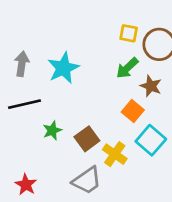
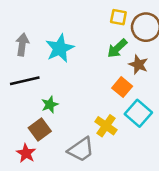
brown square: (87, 139) -> (40, 130), moved

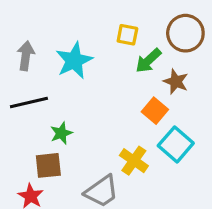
yellow square: (118, 17) -> (127, 35), moved
brown square: (40, 130) -> (48, 165), turned 30

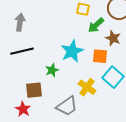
cyan star: (74, 61) -> (72, 51), moved
orange square: (155, 111) -> (100, 56), turned -35
green star: (61, 133) -> (52, 70), moved

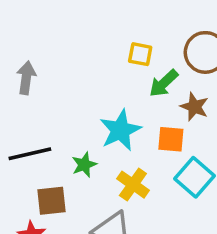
black line: (22, 51) -> (30, 154), moved
yellow cross: (87, 87) -> (133, 185), moved

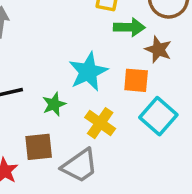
green arrow: (164, 83) -> (129, 27), turned -136
brown square: (52, 201) -> (39, 147), moved

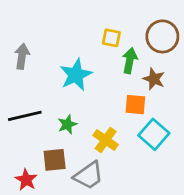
green arrow: (129, 27) -> (130, 61), turned -80
cyan star: (88, 72) -> (76, 75), moved

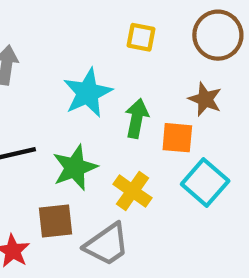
green arrow: (130, 61) -> (137, 118), moved
green star: (67, 124) -> (75, 168), size x1.5

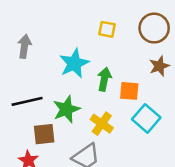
brown star: (205, 99) -> (159, 66), moved, turned 30
brown square: (56, 221) -> (44, 134), moved

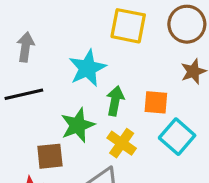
yellow square: (107, 29) -> (128, 26), size x1.6
green arrow: (104, 79) -> (115, 101), moved
black line: (27, 101) -> (24, 94), moved

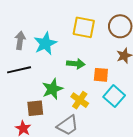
cyan star: (87, 68) -> (45, 43), moved
green arrow: (115, 101) -> (76, 64), moved, turned 84

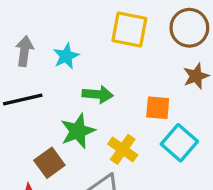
cyan star: (45, 43) -> (66, 56), size x0.7
green arrow: (76, 64) -> (98, 94), moved
brown square: (35, 108) -> (49, 163), turned -30

